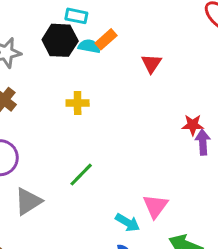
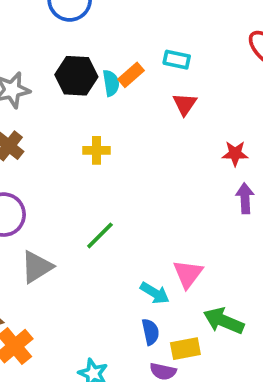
cyan rectangle: (76, 16) -> (177, 60), moved
cyan semicircle: (89, 46) -> (111, 83), turned 70
red star: (193, 125) -> (235, 153), moved

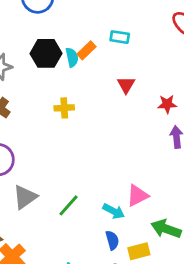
red triangle: (185, 104) -> (126, 85), moved
green line: (100, 235) -> (69, 205), moved
pink triangle: (188, 274) -> (137, 196), turned 30

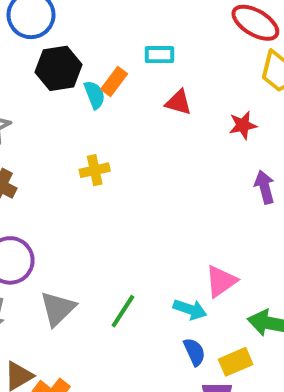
black hexagon: (46, 53) -> (58, 68), moved
red triangle: (126, 85) -> (178, 102), moved, turned -36
red star: (167, 104) -> (243, 125), moved

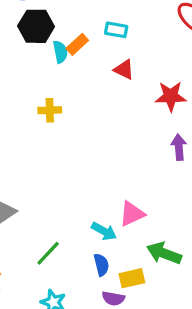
red star: (243, 125) -> (171, 96), size x1.4
green line: (123, 311) -> (48, 253), moved

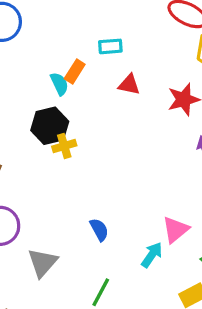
black hexagon: (36, 26) -> (50, 126), moved
cyan arrow: (104, 231) -> (152, 255), turned -70
blue semicircle: (101, 265) -> (99, 230), moved

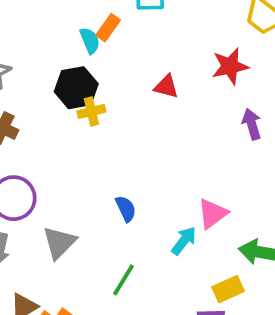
red triangle: (129, 85) -> (166, 87), moved

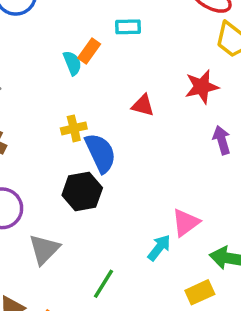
black hexagon: (76, 88) -> (82, 192), moved
blue semicircle: (126, 209) -> (101, 153), moved, size x1.6

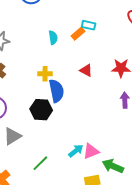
orange rectangle: (89, 51) -> (78, 34), moved
pink triangle: (186, 223) -> (91, 151), moved

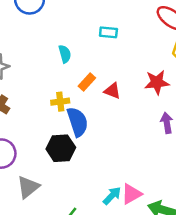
orange rectangle: (78, 34) -> (87, 82), moved

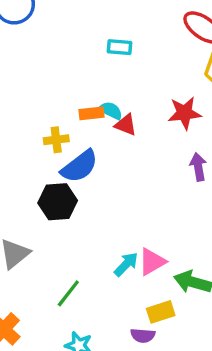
cyan semicircle: (65, 54) -> (111, 111), moved, turned -48
orange rectangle: (87, 82) -> (92, 113), turned 42
blue semicircle: (77, 122) -> (79, 166), turned 72

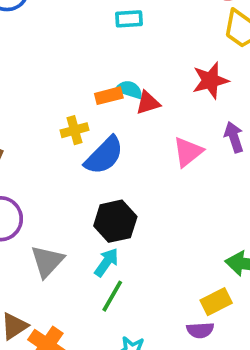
red triangle: (126, 125) -> (148, 103), turned -30
black hexagon: (58, 202) -> (115, 221), moved
pink triangle: (152, 262) -> (188, 152), moved
cyan arrow: (126, 264) -> (107, 262), moved

